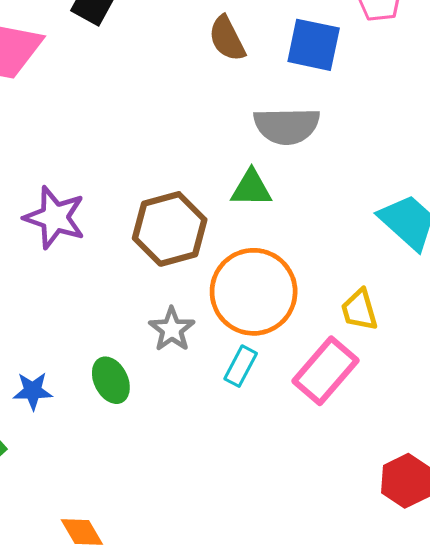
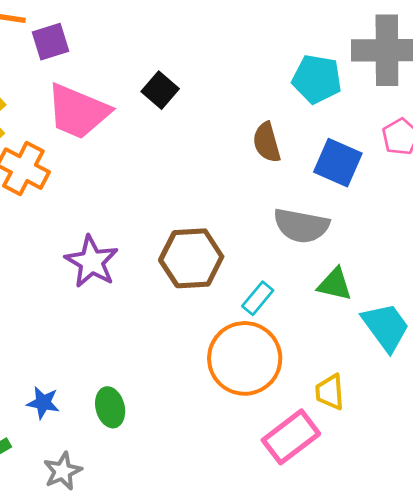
green triangle: (251, 188) -> (335, 284), moved
brown hexagon: (170, 229) -> (191, 258), moved
gray star: (172, 329) -> (63, 471), moved
cyan rectangle: (241, 366) -> (258, 298), moved

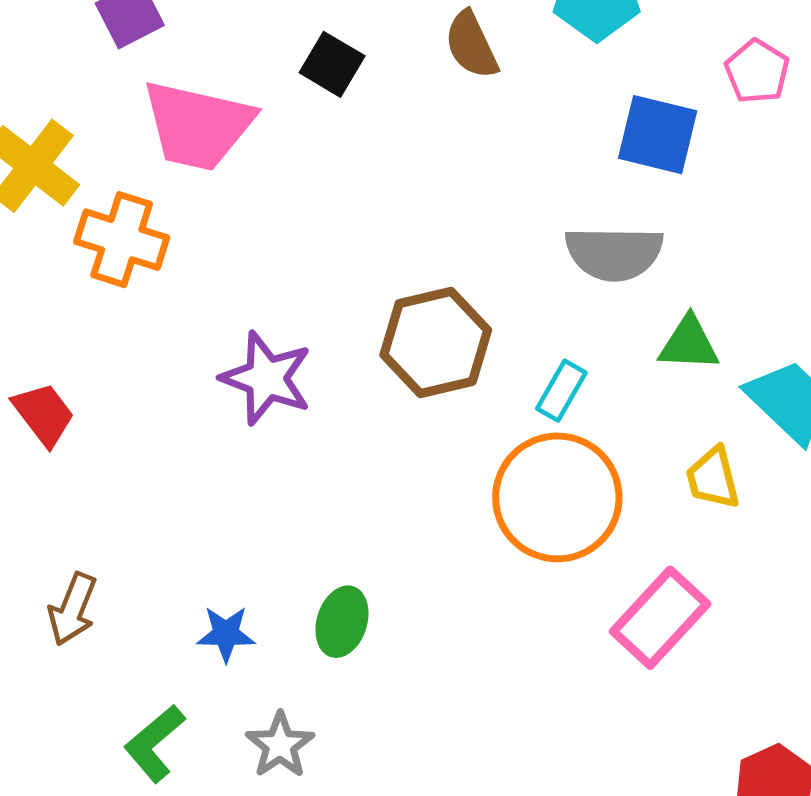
brown semicircle: (267, 142) -> (471, 45), moved
yellow trapezoid: (330, 392) -> (713, 478), moved
green ellipse: (110, 407) -> (342, 622), turned 42

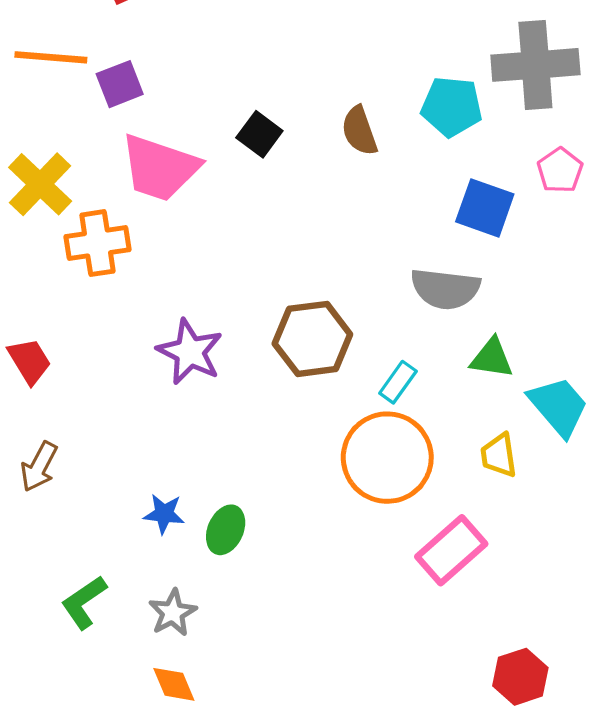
orange cross: (122, 240) -> (97, 243), turned -32
brown arrow: (73, 609) -> (39, 467), moved
blue star: (226, 634) -> (164, 514), moved

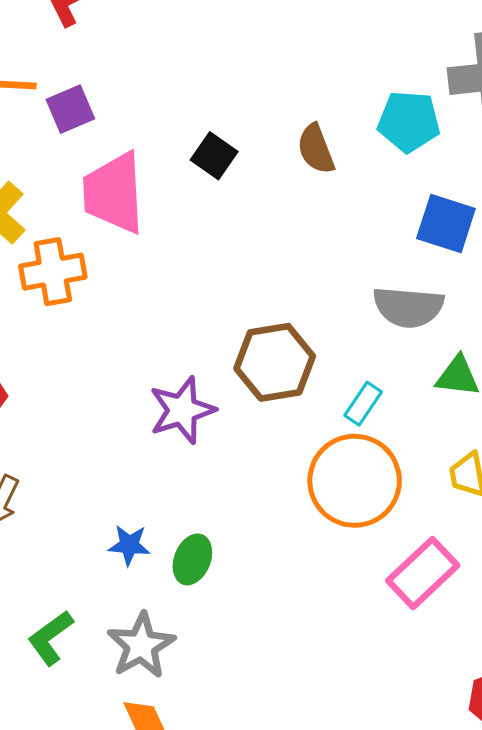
pink trapezoid: (160, 168) -> (114, 193), turned 70
purple star: (190, 352) -> (182, 410), moved, turned 30
gray star: (173, 613) -> (141, 645), size x1.4

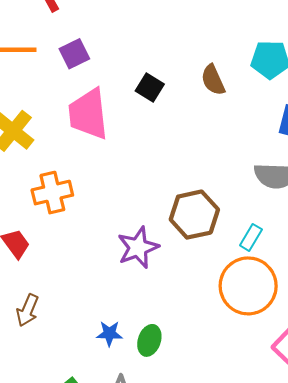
purple square: (70, 109) -> (74, 54), moved
orange cross: (53, 272) -> (52, 193), moved

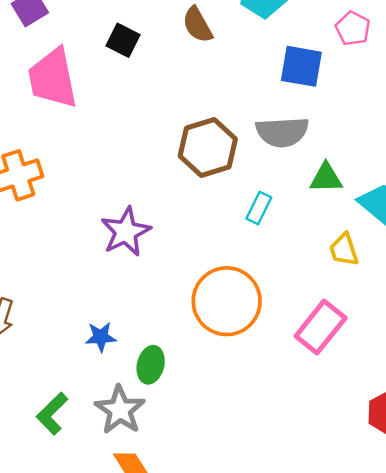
brown hexagon: (194, 215) -> (208, 148), moved
orange circle: (248, 286) -> (227, 301), moved
green ellipse: (149, 340) -> (151, 365), moved

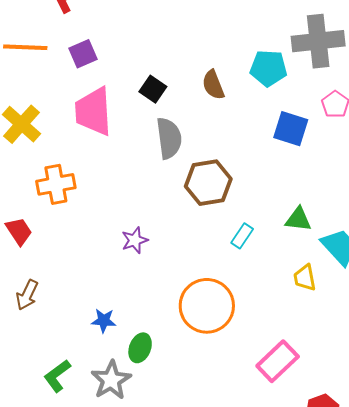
gray semicircle: (282, 132) -> (169, 138), moved, turned -102
purple star: (126, 232) -> (135, 240), size x0.7
pink rectangle: (321, 327) -> (278, 361), moved

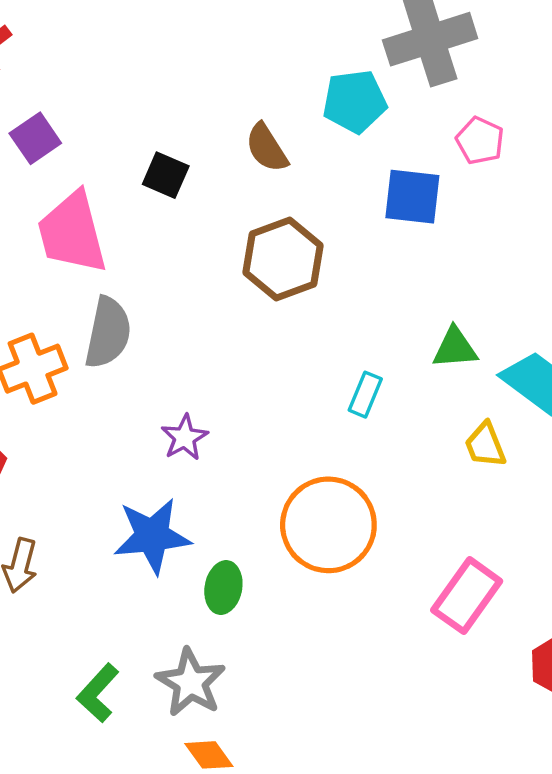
gray semicircle: (169, 138) -> (108, 333), moved, turned 30
brown hexagon: (208, 183) -> (283, 259), moved
blue star: (104, 321) -> (152, 536), moved, size x1.8
green ellipse: (140, 348) -> (223, 588), moved

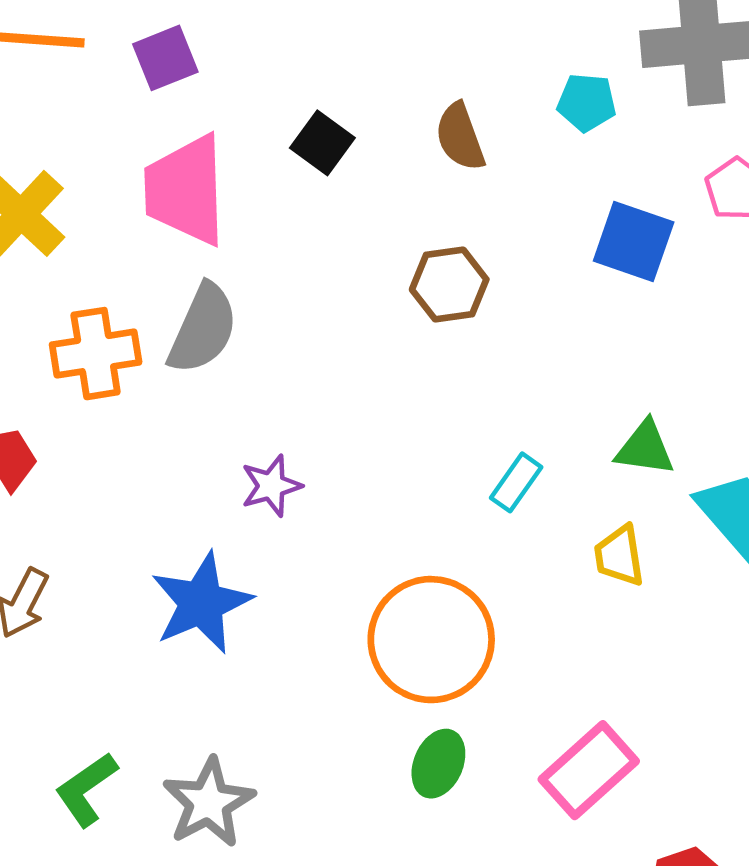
cyan pentagon: (355, 101) -> (587, 102), size x0.7
brown hexagon: (283, 259) -> (449, 284), size x0.7
yellow trapezoid: (485, 445) -> (619, 556), moved
blue star: (152, 536) -> (201, 603), turned -30
green ellipse: (223, 588) -> (438, 764), moved

